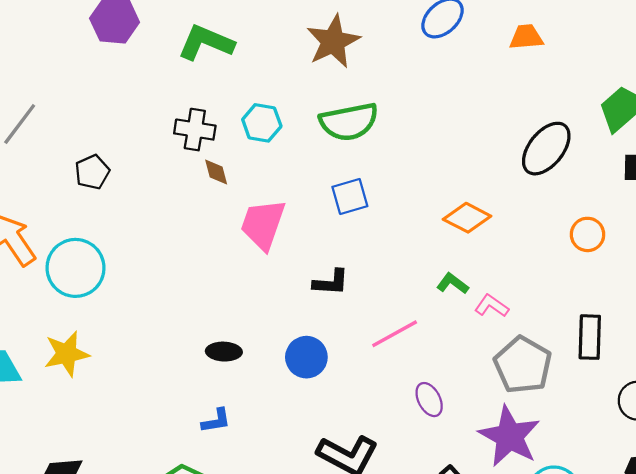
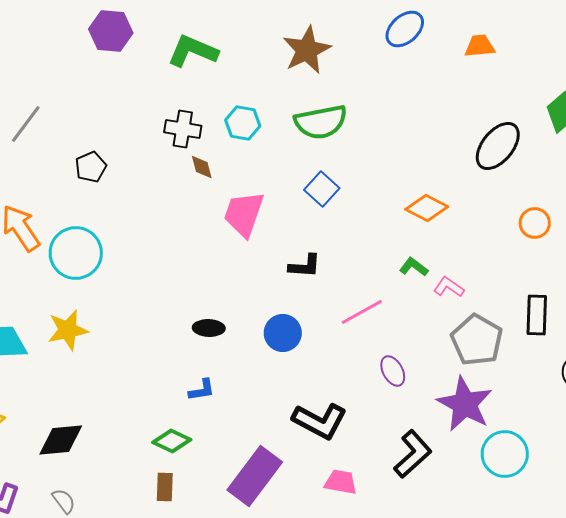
blue square: (350, 197) -> (322, 189), turned -32

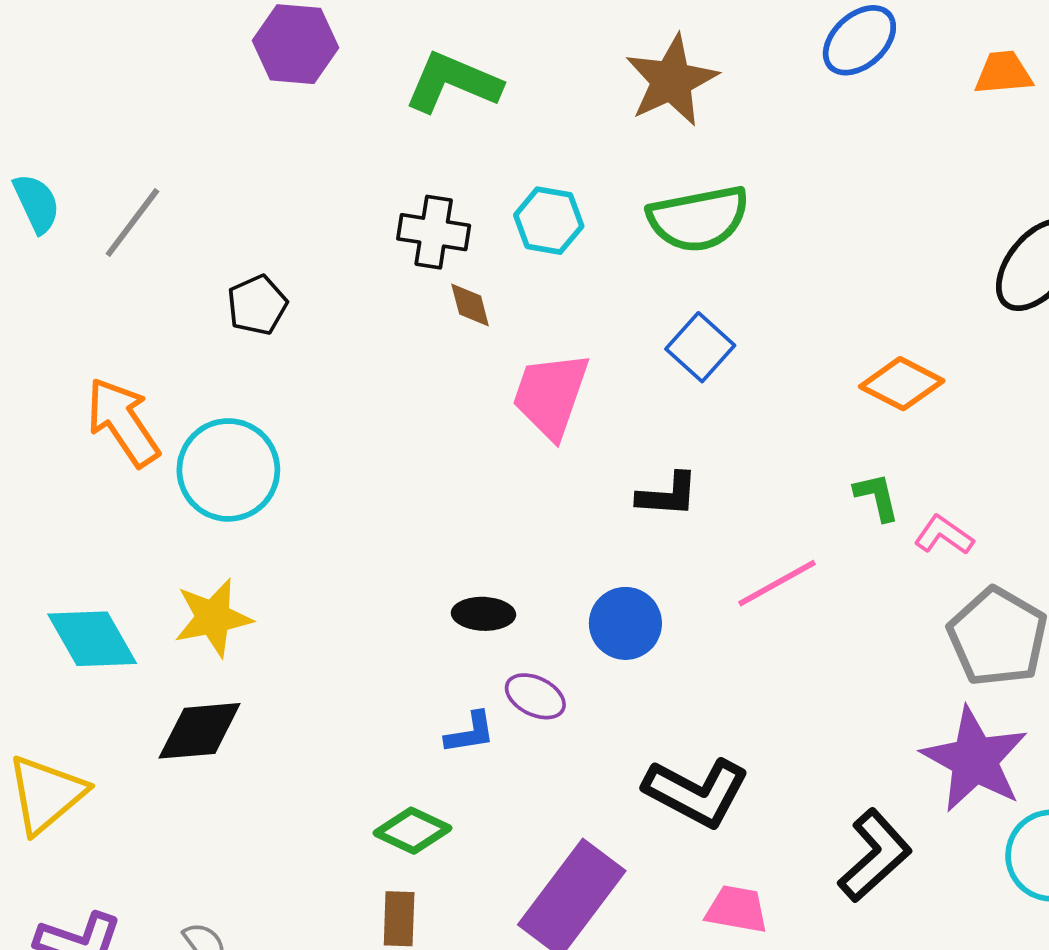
green L-shape: (414, 267) -> (877, 497), turned 40
purple ellipse: (393, 371) -> (535, 696), moved, turned -36
black diamond: (61, 440) -> (200, 731), moved

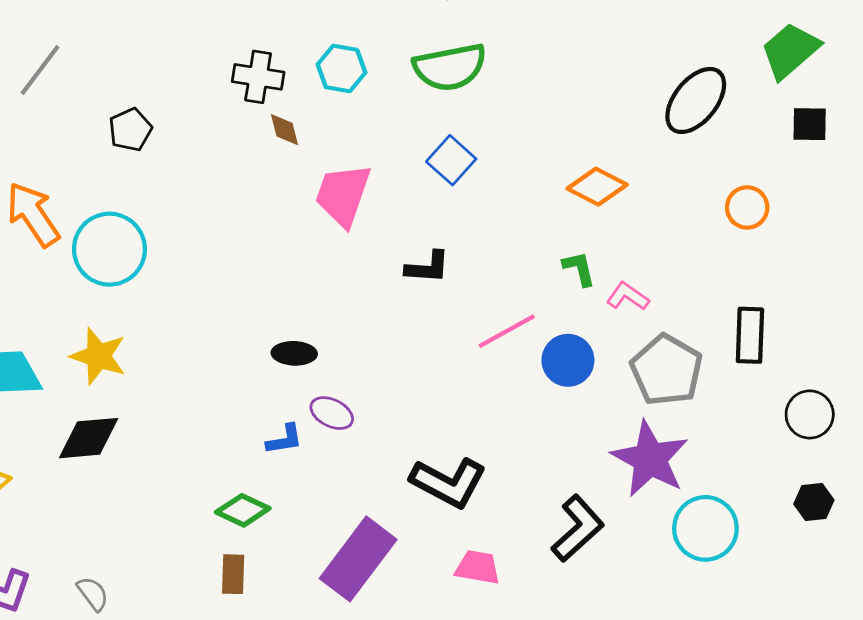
yellow star: (213, 618) -> (98, 356), turned 30
blue circle: (625, 623) -> (568, 360), moved

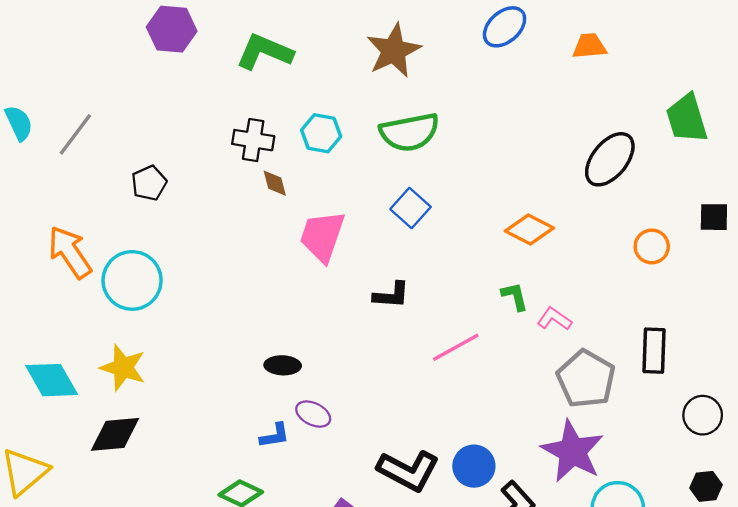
green trapezoid: (790, 50) -> (687, 119), turned -66
black square: (810, 124) -> (714, 217), moved
blue circle: (568, 360) -> (474, 466), moved

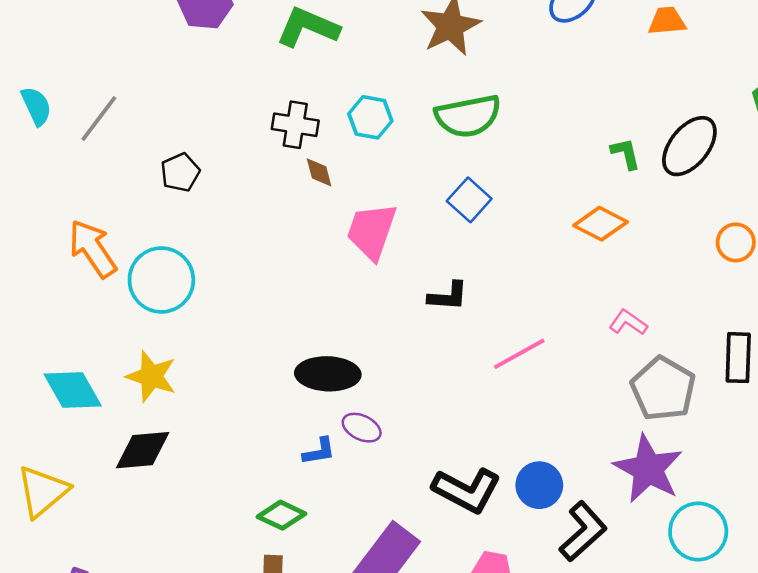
green L-shape: (515, 296) -> (626, 154), moved
black ellipse: (283, 365) -> (328, 374), size x1.6

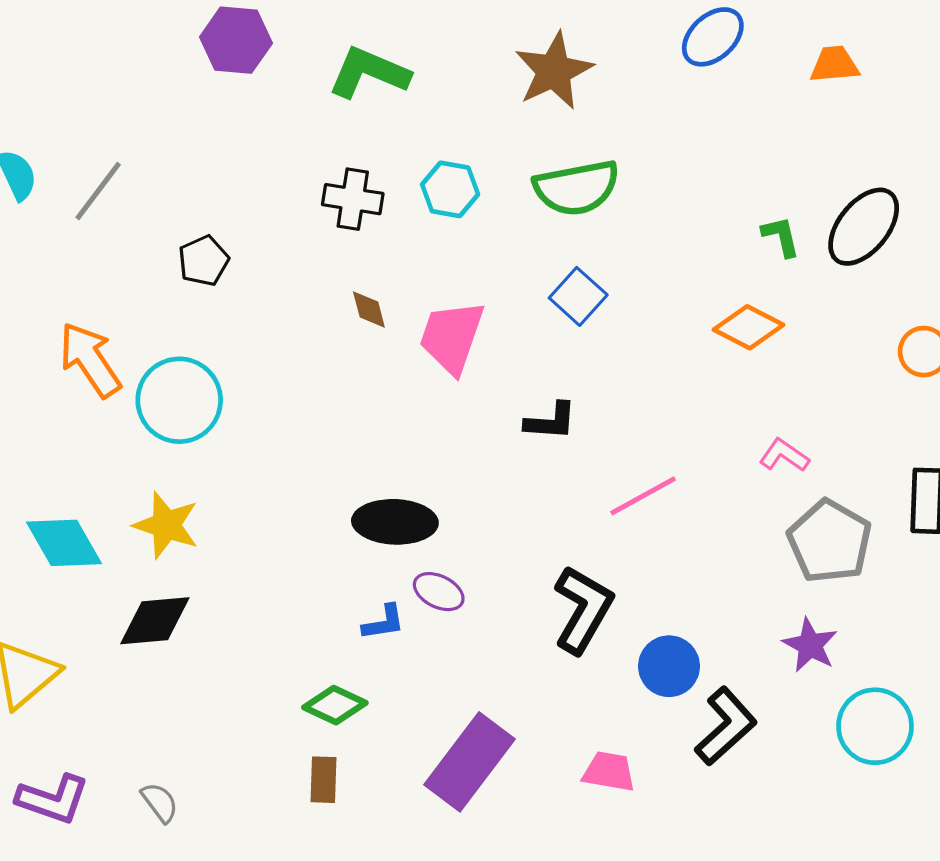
brown diamond: (319, 172) -> (369, 309), moved
purple star: (648, 469) -> (810, 645), size x0.6
black L-shape: (467, 490) -> (583, 609), moved, turned -88

